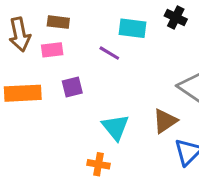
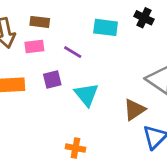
purple line: (109, 53) -> (73, 52), moved
cyan triangle: (115, 127) -> (86, 95), moved

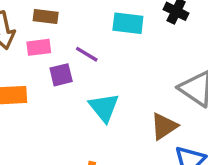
purple square: (52, 79) -> (61, 75), moved

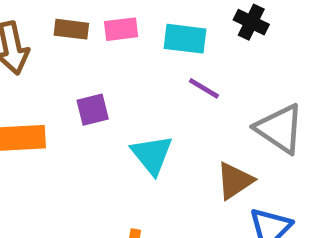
pink rectangle: (39, 47) -> (121, 29), moved
purple line: (87, 54) -> (204, 88), moved

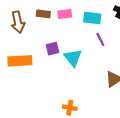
purple line: (204, 88) -> (100, 39), turned 32
cyan triangle: (152, 155) -> (73, 58), moved

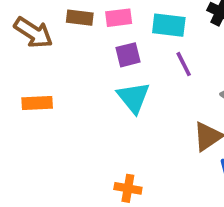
brown arrow: (18, 22) -> (33, 33), turned -45
purple square: (52, 49) -> (128, 55), moved
orange rectangle: (20, 61) -> (37, 103), size x0.7

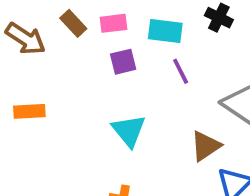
brown rectangle: (80, 18) -> (73, 23), turned 40
cyan triangle: (134, 97) -> (129, 131), moved

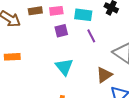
brown rectangle: (73, 23) -> (35, 11), turned -56

